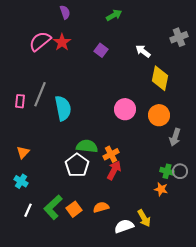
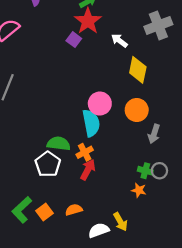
gray cross: (179, 37) -> (158, 25), size x1.4
red star: (62, 42) -> (88, 21), moved, size x1.4
cyan semicircle: (63, 108) -> (91, 123), moved

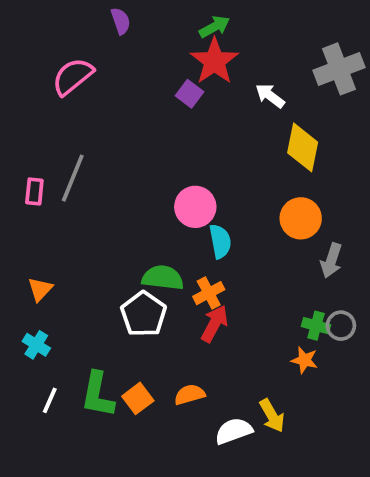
pink circle: (100, 104) -> (195, 207), moved
cyan semicircle: (91, 123) -> (220, 241), size x0.7
green L-shape: (22, 210) -> (98, 395), turned -36

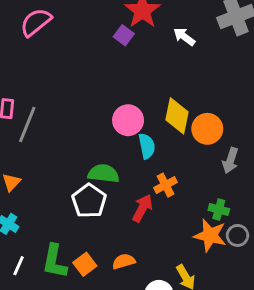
yellow diamond: (303, 147) -> (177, 116), moved
gray line: (73, 178) -> (27, 125), moved
orange cross: (209, 293) -> (165, 185), moved
gray circle: (341, 326) -> (238, 235), moved
orange star: (305, 360) -> (210, 235), size x1.6

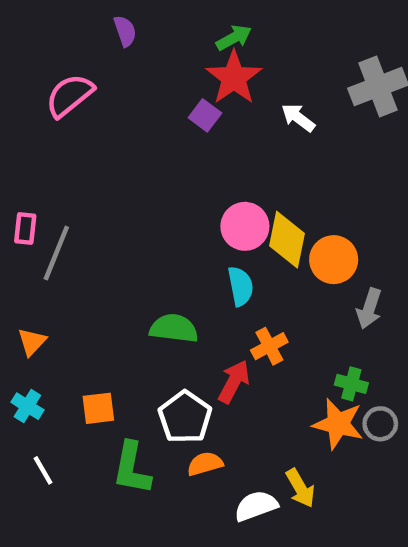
pink circle: (128, 120) -> (245, 226), moved
white pentagon: (89, 201) -> (185, 417), moved
green L-shape: (55, 261) -> (132, 468), moved
orange square: (85, 264) -> (98, 408), moved, turned 30
white line: (19, 266) -> (43, 470), turned -54

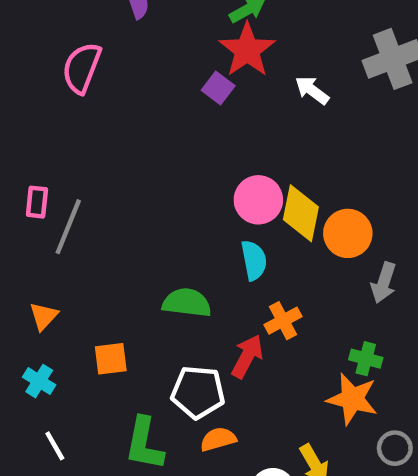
pink semicircle: (70, 95) -> (82, 68), turned -30
orange square: (98, 408) -> (111, 359), moved
white pentagon: (185, 417) -> (198, 392), turned -30
gray circle: (380, 424) -> (395, 448), moved

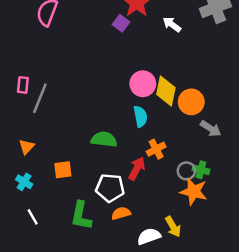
gray arrow: (384, 283) -> (211, 129), turned -75
gray circle: (395, 448) -> (186, 171), moved

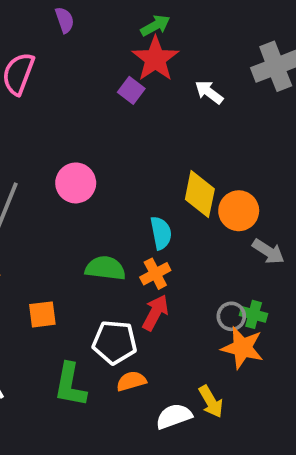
pink circle: (143, 84) -> (76, 183), moved
orange cross: (156, 149) -> (155, 274), moved

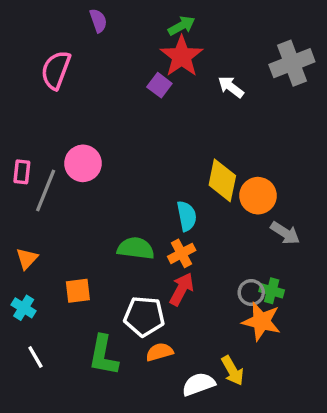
pink circle: (76, 183) -> (83, 163), moved

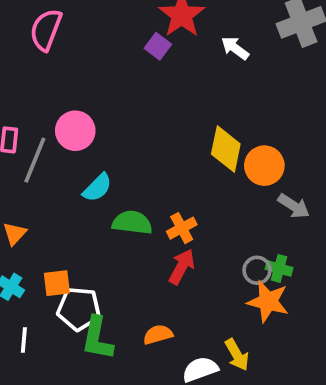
cyan semicircle: (187, 216) -> (97, 188), moved, turned 56
orange square: (78, 291) -> (57, 283), moved
white pentagon: (144, 316) -> (79, 309), moved
white line: (35, 357) -> (24, 340), turned 35

